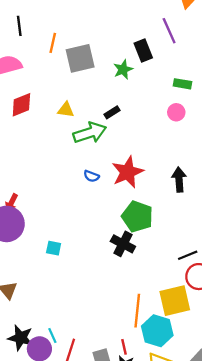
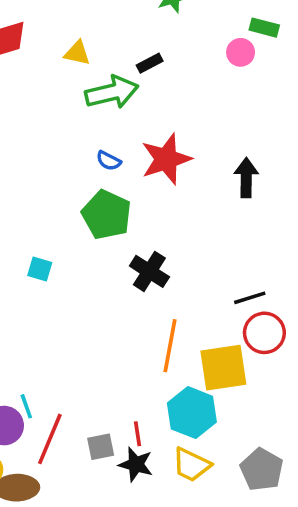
pink circle: (176, 112) -> (241, 52), moved
green pentagon: (137, 217) -> (107, 215), moved
orange line: (137, 311) -> (170, 346), moved

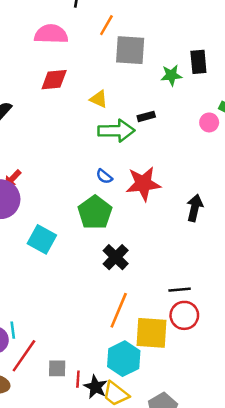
cyan square: (40, 269) -> (42, 239), size x1.6
red line: (138, 434) -> (78, 379), moved
black star: (136, 464) -> (96, 387), moved

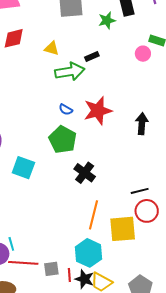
red line: (24, 356) -> (23, 263), turned 68
cyan hexagon: (124, 359) -> (88, 253), moved

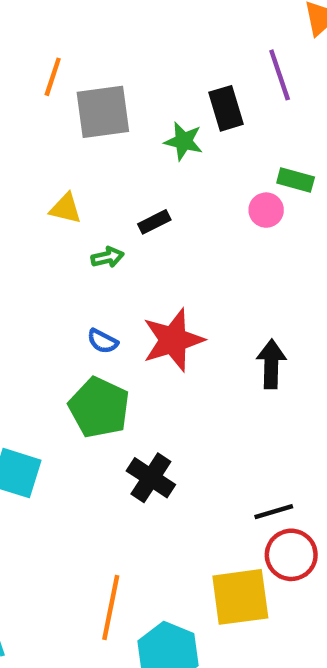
green star: (107, 20) -> (184, 141), turned 30
green arrow: (70, 71) -> (107, 257), size x0.5
orange line: (94, 215) -> (111, 607), moved

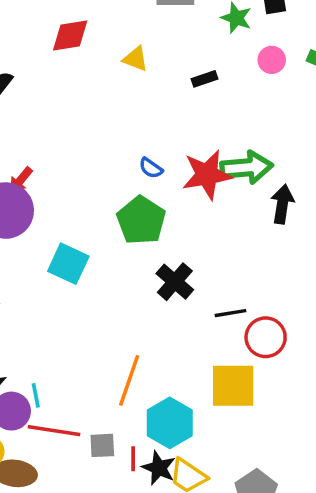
pink circle: (266, 210) -> (272, 60), moved
green arrow: (107, 257) -> (247, 167), moved, size x2.0
black line: (274, 512) -> (231, 313), moved
red circle: (291, 555) -> (266, 337), moved

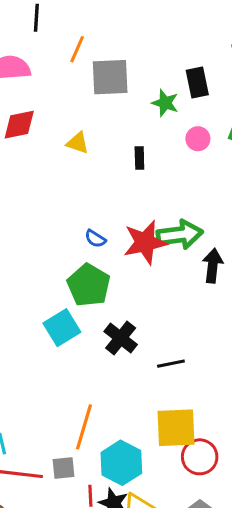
black rectangle: (205, 79) -> (139, 158), turned -70
cyan square: (68, 264) -> (62, 328), moved, turned 36
red circle: (266, 337) -> (200, 457), moved
gray square: (102, 445) -> (63, 468), moved

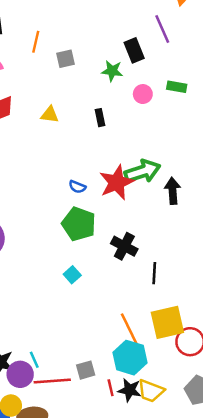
gray square: (110, 77) -> (66, 59), size x0.6
cyan square: (62, 328) -> (72, 275), moved, size x0.6
black cross: (121, 338) -> (124, 246), moved
black line: (171, 364) -> (154, 273), turned -65
orange line: (84, 427) -> (130, 330), moved, turned -32

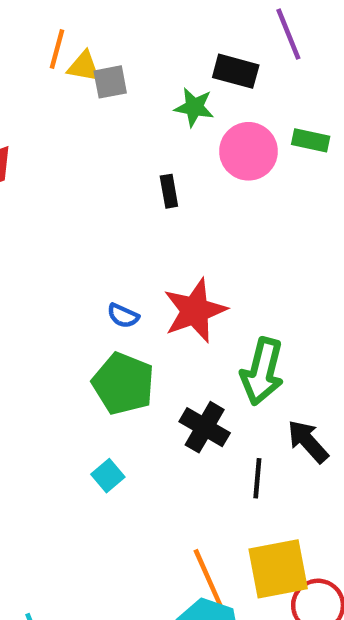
black rectangle: (134, 50) -> (236, 71), turned -55
pink circle: (143, 94) -> (248, 151), size x1.6
yellow triangle: (50, 115) -> (84, 67), moved
green arrow: (142, 171) -> (262, 371), moved, turned 120
black arrow: (173, 191) -> (308, 441), moved, turned -40

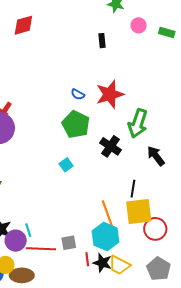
green rectangle: (311, 140) -> (167, 32), moved
pink circle: (248, 151) -> (139, 25), size x0.6
black line: (257, 478) -> (133, 189), moved

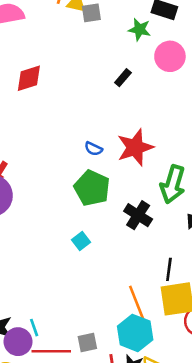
red diamond: (23, 25) -> (29, 78), moved
pink circle: (139, 25) -> (170, 56), size x1.5
black rectangle: (102, 41) -> (123, 78), turned 48

